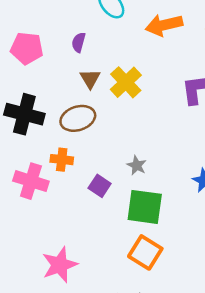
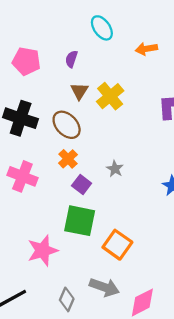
orange arrow: (164, 25) -> (146, 49), size x0.7
brown ellipse: (78, 118) -> (67, 125), turned 60
orange cross: (62, 160) -> (68, 159), moved, turned 36
green square: (145, 207) -> (80, 221), moved

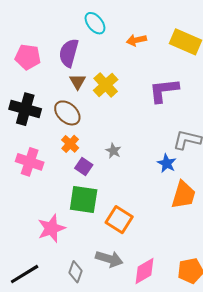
purple semicircle: (71, 59) -> (69, 53), size x1.8

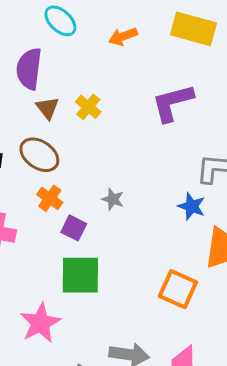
yellow cross: (106, 85) -> (88, 107), size x0.7
orange square: (119, 220) -> (178, 289), moved

